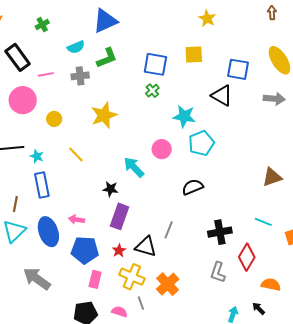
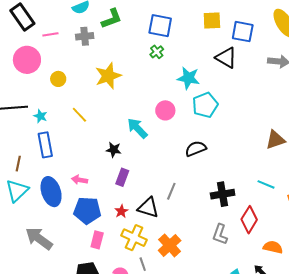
yellow square: (194, 55) -> (212, 20), moved
purple rectangle: (119, 216) -> (122, 177), size x0.7

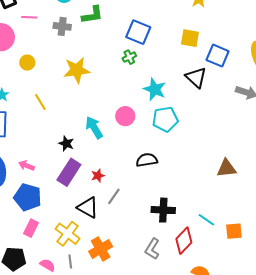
purple rectangle: (122, 177) -> (69, 172), size x1.5
cyan line: (266, 184) -> (206, 220), moved
red star: (121, 211) -> (98, 176), moved

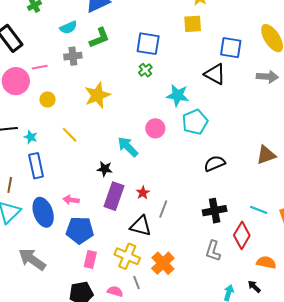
pink line: (29, 17) -> (40, 67), moved
yellow square: (190, 38) -> (193, 24), moved
black semicircle: (147, 160) -> (215, 163), moved

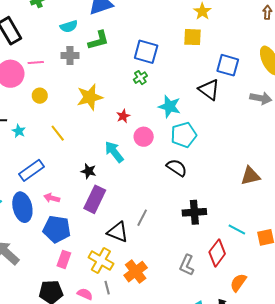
black semicircle: (215, 163) -> (177, 168), moved, turned 50
blue rectangle: (36, 166) -> (32, 170), moved, turned 60
red star: (143, 193) -> (123, 116), moved
black cross: (215, 211) -> (194, 212), moved
orange semicircle: (266, 262) -> (238, 283), turned -72

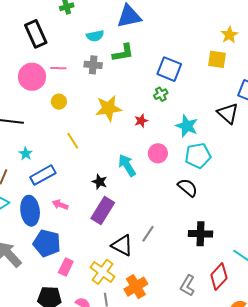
red star: (123, 116) -> (141, 121), moved
cyan star: (19, 131) -> (26, 154), moved
blue pentagon: (57, 229) -> (47, 243), moved

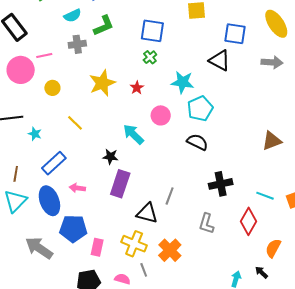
cyan star: (26, 154) -> (35, 134), moved
gray L-shape: (187, 285) -> (206, 224), moved

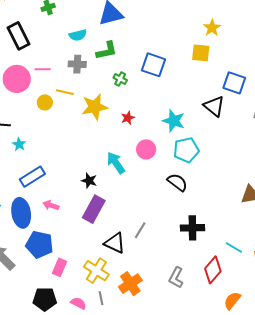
green cross: (150, 57) -> (120, 79), moved, turned -32
yellow line: (75, 123) -> (65, 92), moved, turned -42
gray L-shape: (206, 224) -> (176, 278), moved

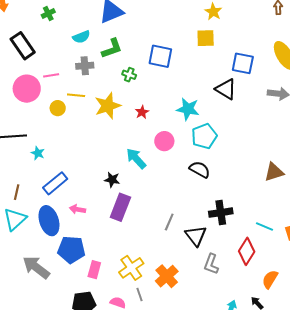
black triangle: (115, 243) -> (196, 236), moved, turned 35
yellow cross: (96, 271) -> (131, 268), turned 30

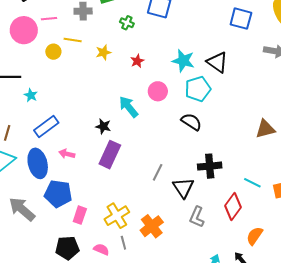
black triangle: (226, 89) -> (217, 62), moved
yellow star: (108, 106) -> (103, 52), size x0.6

